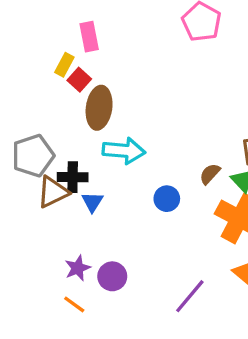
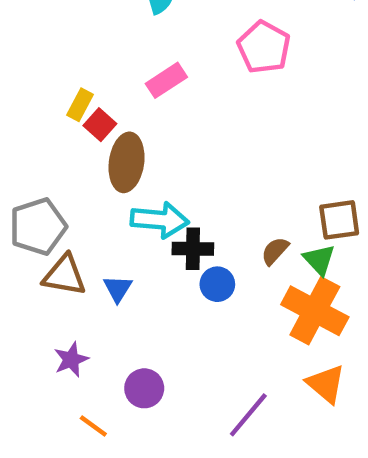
pink rectangle: (89, 37) -> (166, 80), moved, turned 68
black cross: (73, 177) -> (193, 249), moved
brown triangle: (53, 192) -> (64, 275), turned 36
purple star: (78, 268) -> (71, 360), moved

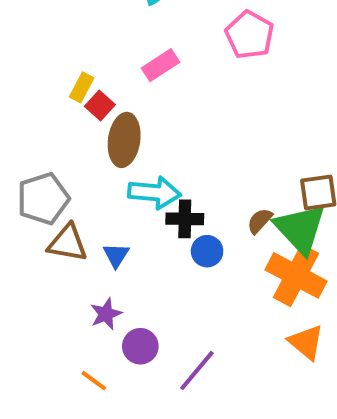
green triangle: (319, 260) -> (300, 229), size x1.8
purple star: (71, 360) -> (106, 314), moved
purple line: (248, 415) -> (197, 371), moved

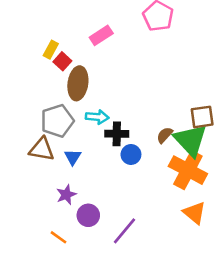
cyan arrow: (154, 193) -> (97, 117), size x0.7
gray pentagon: (43, 199) -> (57, 121), moved

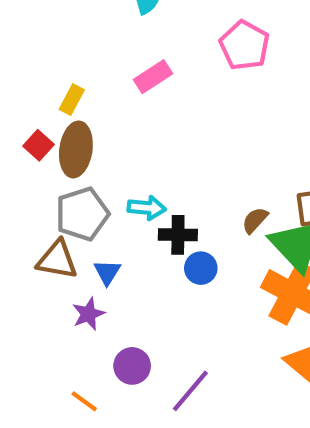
red square: (62, 61) -> (38, 145), moved
brown ellipse: (78, 83) -> (76, 149), moved
brown semicircle: (165, 135) -> (255, 220), moved
purple star: (66, 195) -> (88, 314), moved

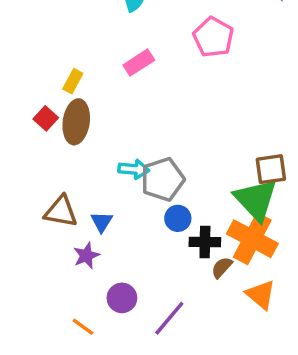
gray pentagon: (82, 214) -> (163, 179), moved
brown semicircle: (255, 220) -> (222, 267), moved
black cross: (178, 235) -> (205, 242), moved

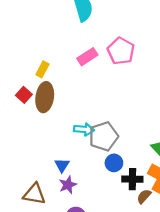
pink pentagon: (213, 37) -> (121, 51), moved
brown triangle: (61, 212) -> (34, 194), moved
purple star: (86, 256) -> (68, 185), moved

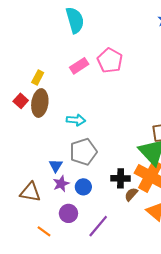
cyan arrow: (84, 129) -> (76, 120), moved
gray pentagon: (104, 136) -> (83, 152), moved
blue circle: (114, 163) -> (83, 187), moved

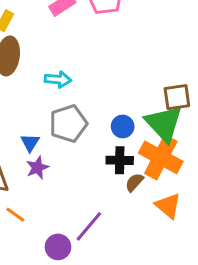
blue circle: (83, 187) -> (123, 126), moved
purple circle: (68, 213) -> (58, 247), moved
orange line: (44, 231) -> (15, 215), moved

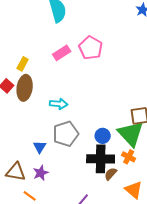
orange cross: (161, 157) -> (129, 157), size x0.5
black cross: (120, 160) -> (101, 159), size x1.5
purple star: (37, 168) -> (41, 173), moved

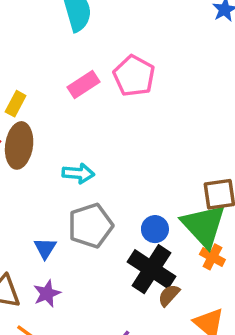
orange cross: (129, 157) -> (212, 257), moved
black cross: (101, 159) -> (151, 269), turned 32

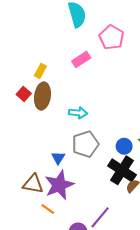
pink pentagon: (134, 76) -> (112, 37), moved
purple star: (47, 294) -> (59, 185), size x1.8

